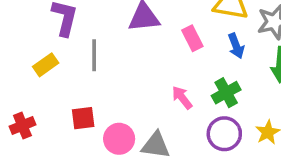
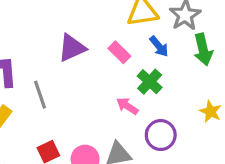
green cross: (226, 93) -> (150, 82), moved
purple circle: (224, 134) -> (161, 135), moved

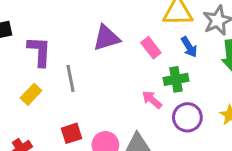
green cross: (150, 82) -> (176, 79), turned 30
purple circle: (161, 135) -> (187, 117), moved

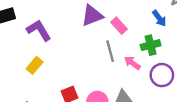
pink rectangle: (151, 48) -> (119, 26), moved
purple L-shape: (39, 51) -> (39, 30), turned -30
gray line: (70, 78) -> (110, 51), moved

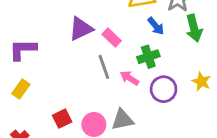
purple L-shape: (39, 30) -> (23, 50), turned -55

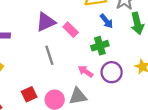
gray line: (104, 67) -> (49, 55), moved
pink arrow: (130, 78) -> (86, 71), moved

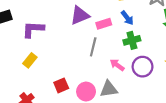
blue arrow: (106, 21) -> (127, 18), moved
pink rectangle: (71, 30) -> (104, 24), turned -64
gray line: (49, 55) -> (93, 47), moved, turned 30

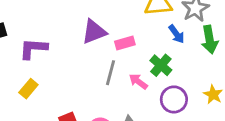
blue arrow: (127, 18) -> (176, 34), moved
green cross: (132, 40) -> (161, 65), turned -35
pink arrow: (117, 65) -> (138, 81), moved

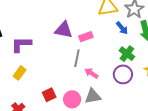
purple triangle: (94, 32) -> (64, 30), turned 36
green cross: (161, 65) -> (127, 54), moved
pink arrow: (138, 81) -> (91, 73), moved

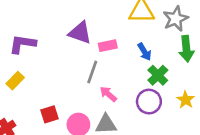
blue arrow: (122, 28) -> (144, 52), moved

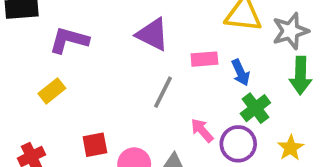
pink rectangle: (108, 46) -> (204, 59), moved
pink arrow: (108, 94) -> (202, 130), moved

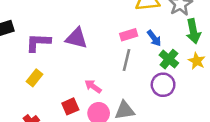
purple triangle: (153, 34) -> (76, 38), moved
gray line: (163, 92) -> (126, 60), moved
pink arrow: (202, 130) -> (93, 86), moved
yellow star: (291, 148) -> (197, 61), moved

